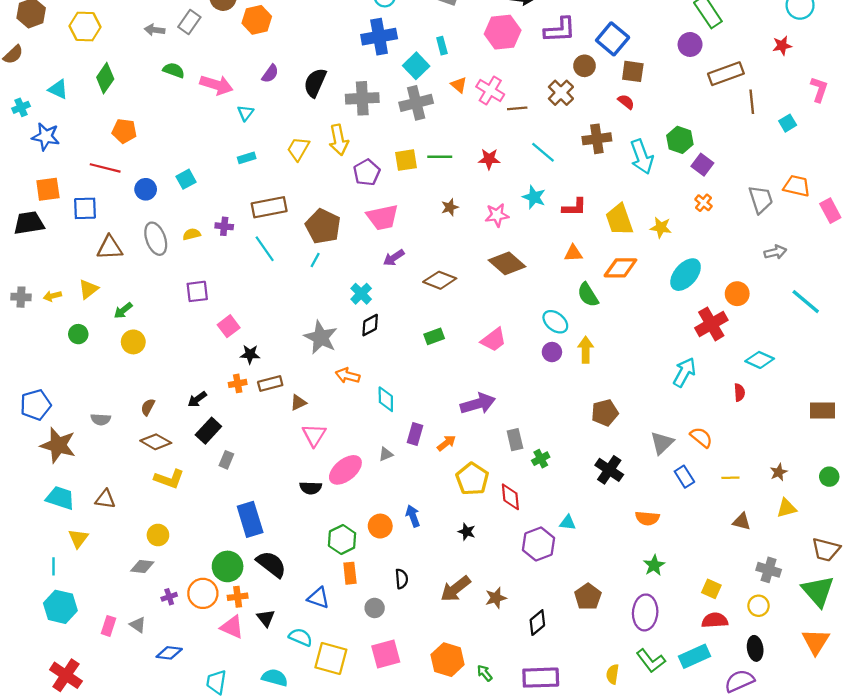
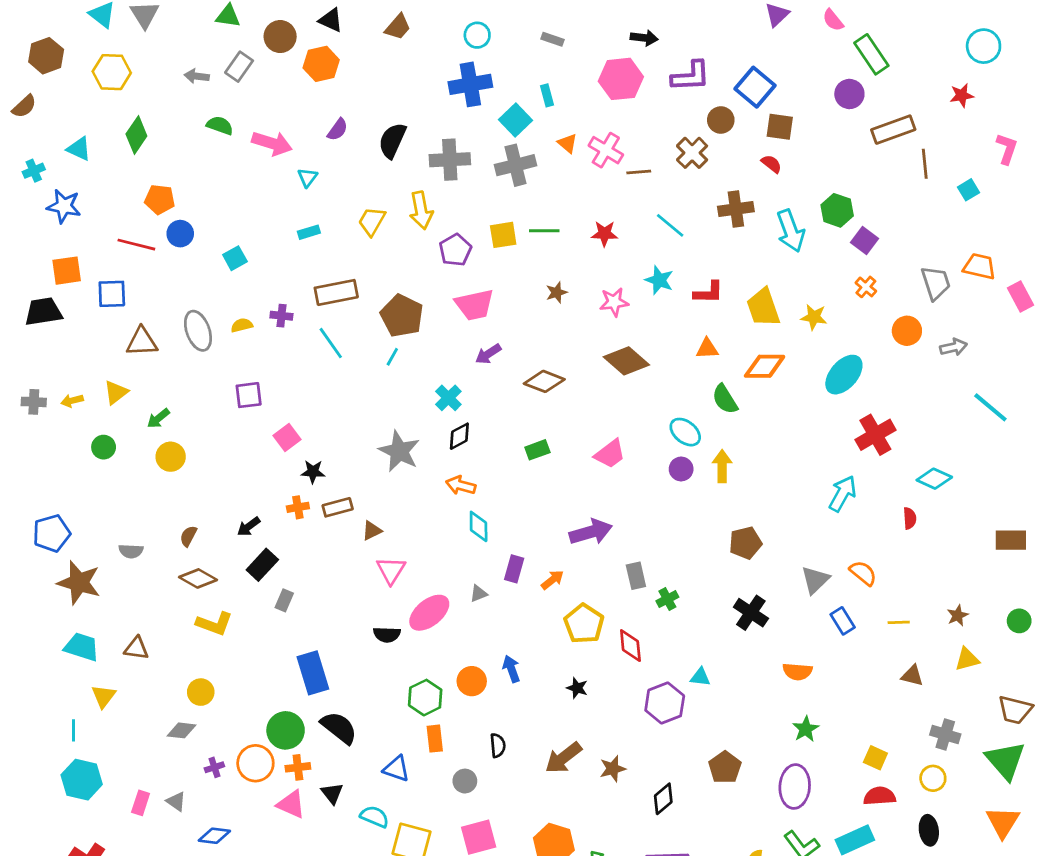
blue circle: (146, 189) -> (180, 234), moved
orange circle: (737, 294) -> (907, 331), moved
orange arrow: (348, 376) -> (461, 485), moved

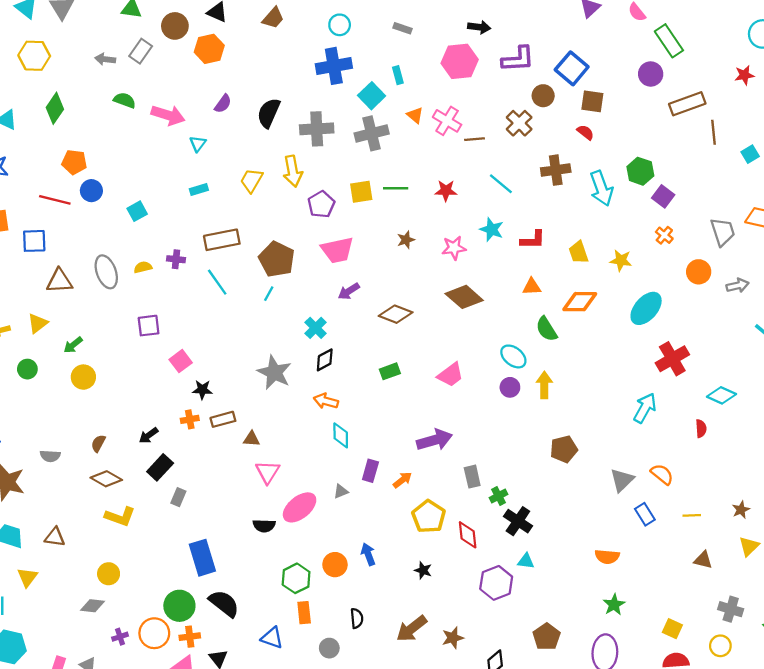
yellow trapezoid: (763, 307) -> (579, 252), size x0.7
brown triangle: (372, 531) -> (252, 439), turned 30
black cross: (751, 613) -> (518, 521), moved
yellow triangle: (967, 659) -> (749, 546), turned -30

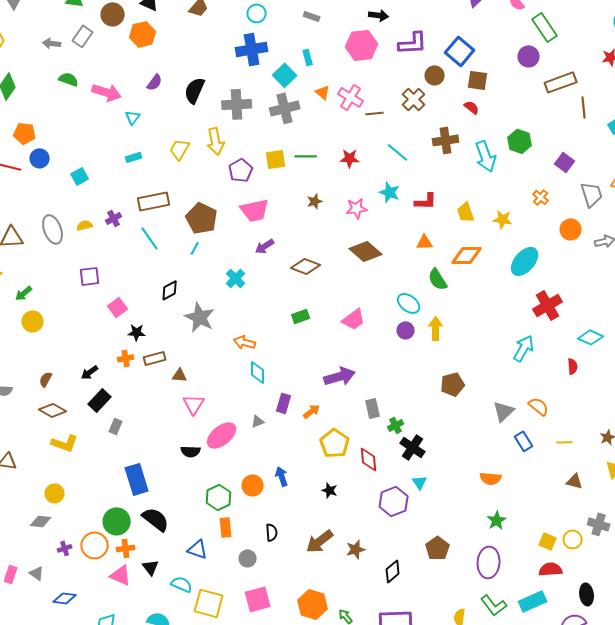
purple square: (663, 196) -> (565, 162), moved
purple cross: (176, 259) -> (114, 218), turned -35
black diamond: (325, 360) -> (170, 290), moved
cyan triangle: (526, 561) -> (420, 482), turned 49
yellow circle: (720, 646) -> (573, 539), moved

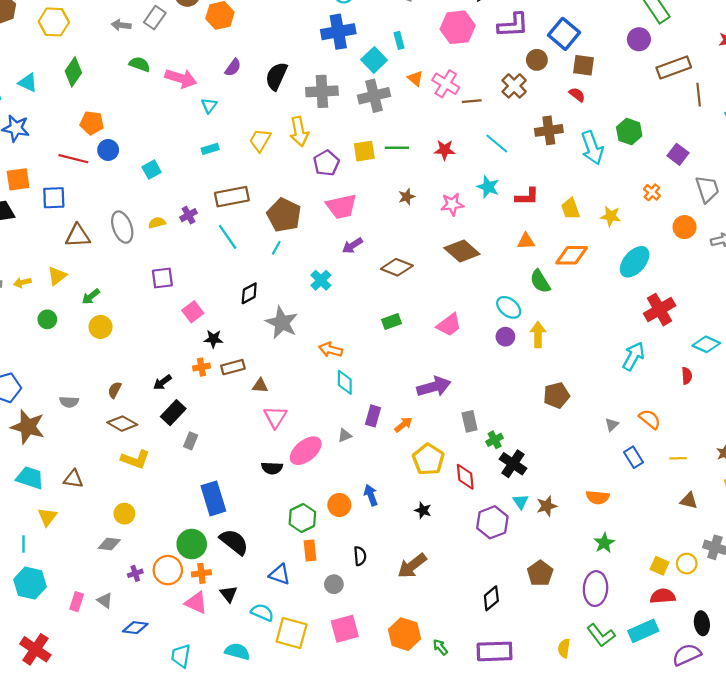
gray triangle: (504, 411) -> (612, 425), size x0.6
brown star: (356, 549) -> (547, 506), moved

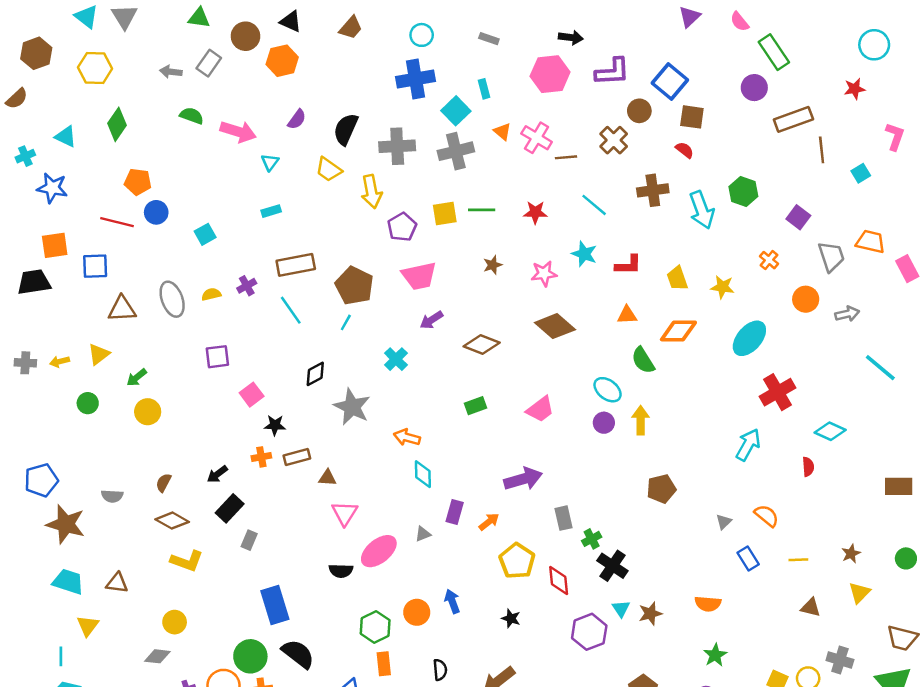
yellow trapezoid: (260, 140) -> (329, 170), moved, turned -85

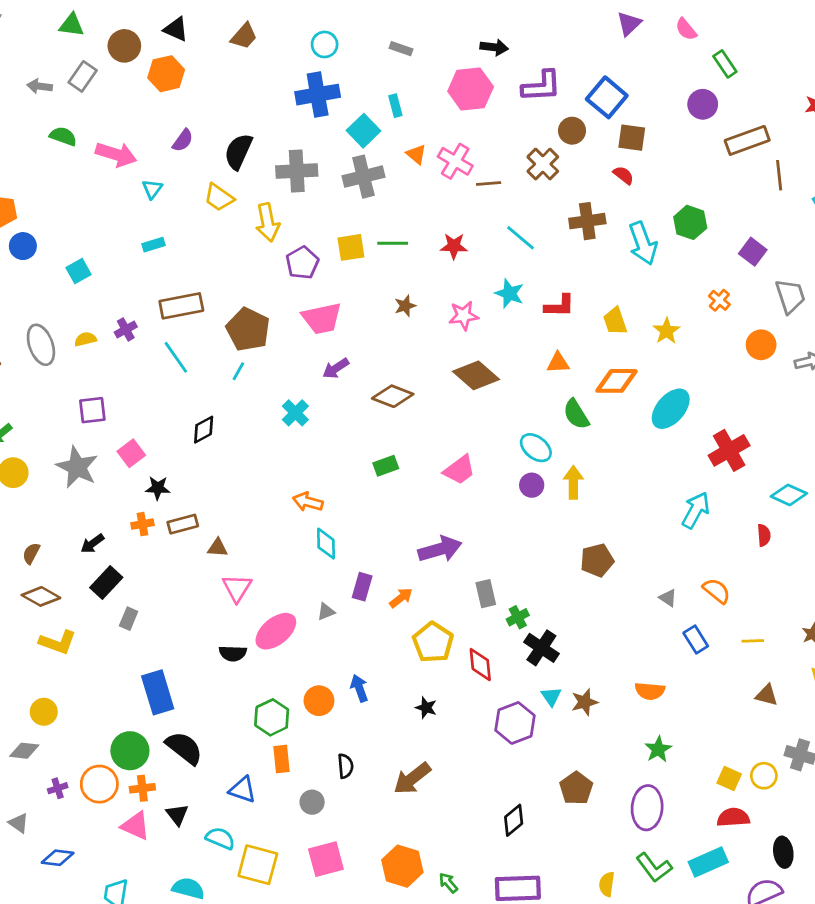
green rectangle: (774, 52) -> (725, 64), size x0.7
yellow star: (722, 287) -> (667, 331), turned 30
cyan ellipse: (749, 338) -> (671, 409), moved
gray star: (352, 407) -> (77, 467), moved
gray triangle: (724, 522) -> (668, 598), turned -42

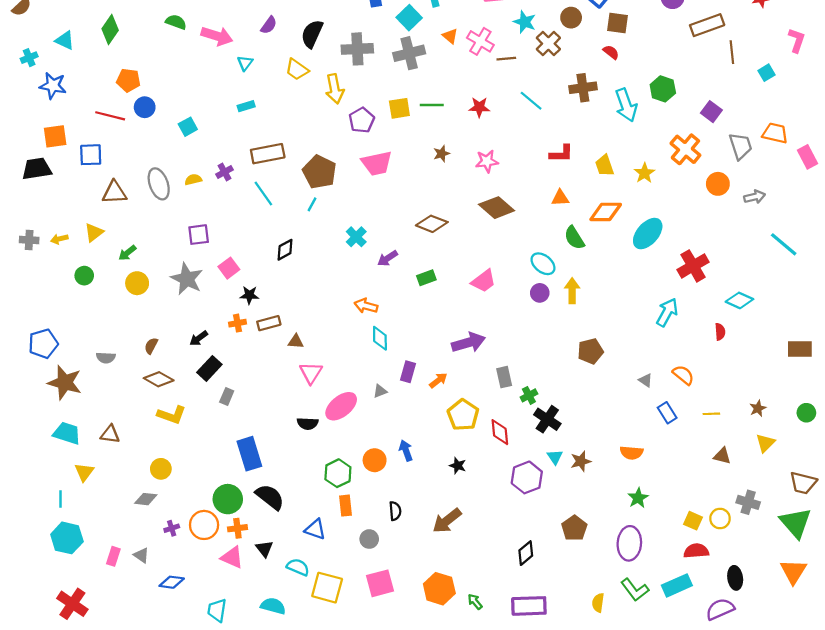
cyan star: (509, 293) -> (525, 22), moved
orange cross: (719, 300) -> (685, 149), size x1.8
purple arrow: (336, 368) -> (388, 258), moved

